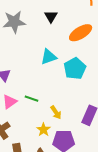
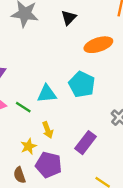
cyan triangle: (49, 57) -> (47, 94), moved
cyan pentagon: (75, 68) -> (82, 84), turned -30

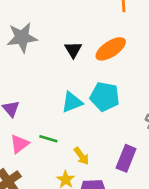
black triangle: (69, 18) -> (73, 50), moved
cyan triangle: (47, 94) -> (72, 102), moved

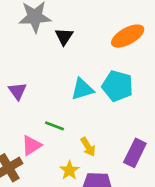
black triangle: (73, 50) -> (64, 36), moved
pink triangle: (19, 144) -> (31, 145), moved

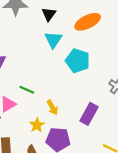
black triangle: (64, 36) -> (49, 14), moved
cyan triangle: (82, 89) -> (53, 40), moved, turned -42

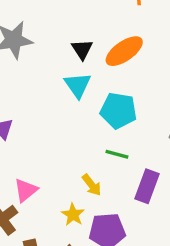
black triangle: (49, 14) -> (82, 49), moved
green line: (27, 90) -> (117, 154), moved

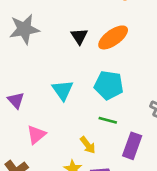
cyan triangle: (78, 85) -> (63, 90), moved
pink triangle: (26, 190) -> (36, 135), moved

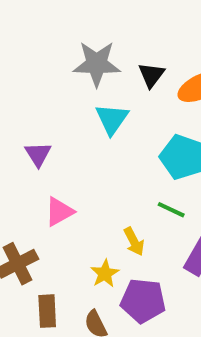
gray star: (24, 29) -> (97, 64), moved
cyan triangle: (63, 90) -> (112, 119), moved

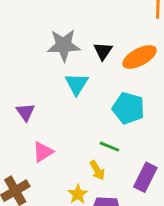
green line: (171, 210) -> (109, 147), moved

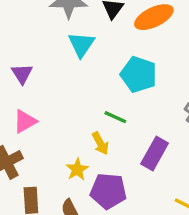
pink triangle: (43, 152) -> (25, 121), moved

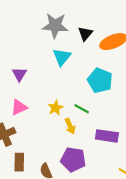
purple rectangle: (155, 154) -> (107, 136), turned 65
yellow star: (77, 169) -> (55, 108), moved

